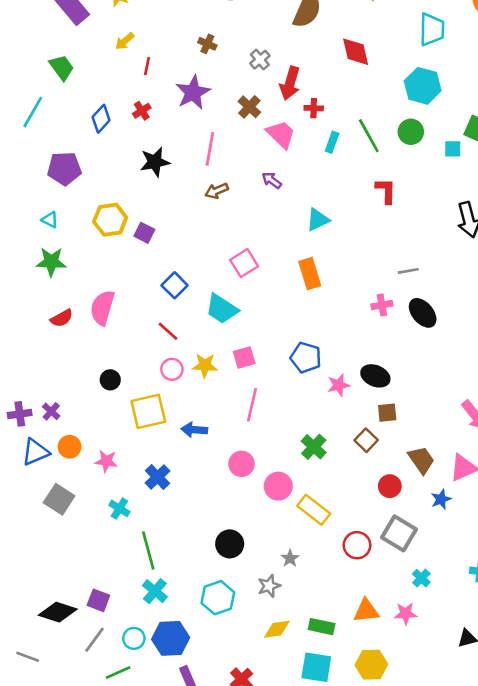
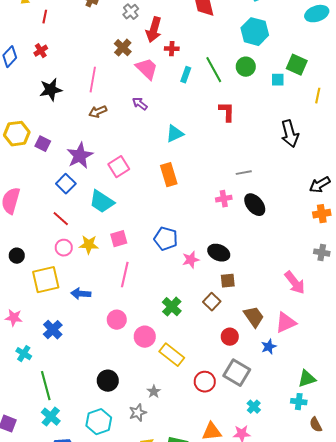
purple star: (193, 92) -> (80, 156), moved

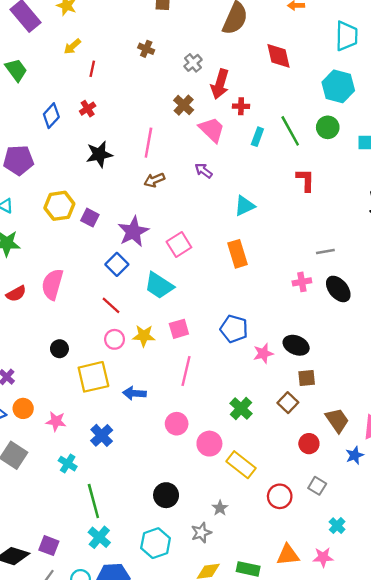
gray square: (237, 373) -> (317, 486), size x0.6

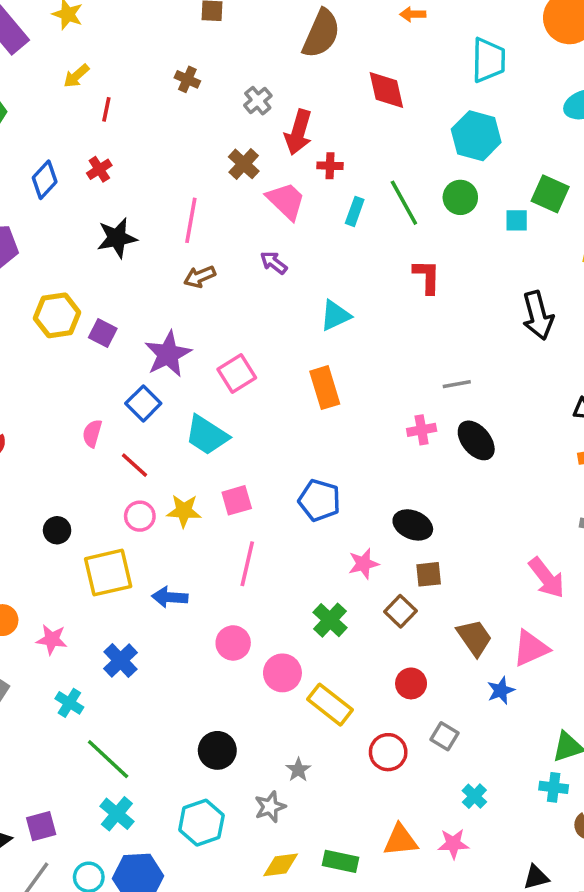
pink semicircle: (52, 284) -> (92, 433), moved, size x0.6
pink star: (263, 353) -> (363, 564), moved
red circle: (309, 444) -> (411, 683), moved
green line: (93, 501) -> (108, 759), turned -32
purple square: (49, 546) -> (41, 826), turned -36

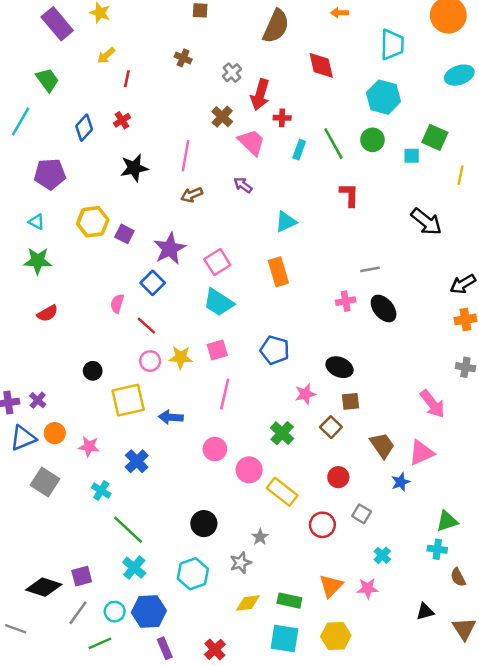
black arrow: (538, 315) -> (426, 222), turned -36
cyan trapezoid: (207, 435) -> (219, 302), moved
orange triangle: (400, 840) -> (331, 586), turned -40

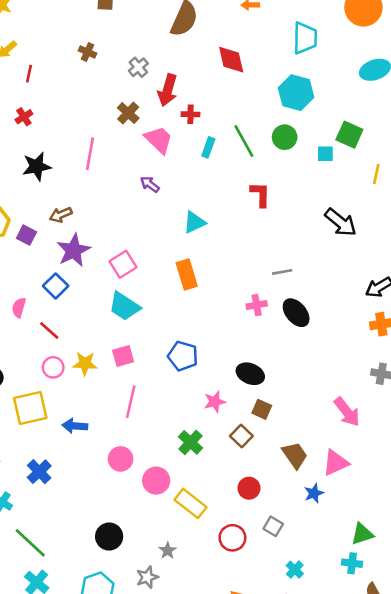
brown arrow: (192, 195) -> (61, 215), moved
brown square: (351, 401) -> (262, 409), turned 30

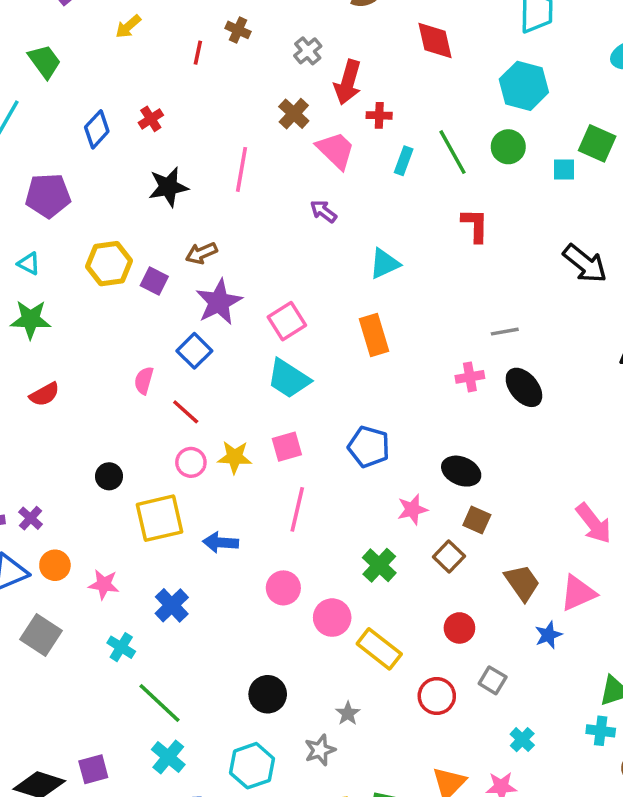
red line: (29, 74) -> (198, 53), moved

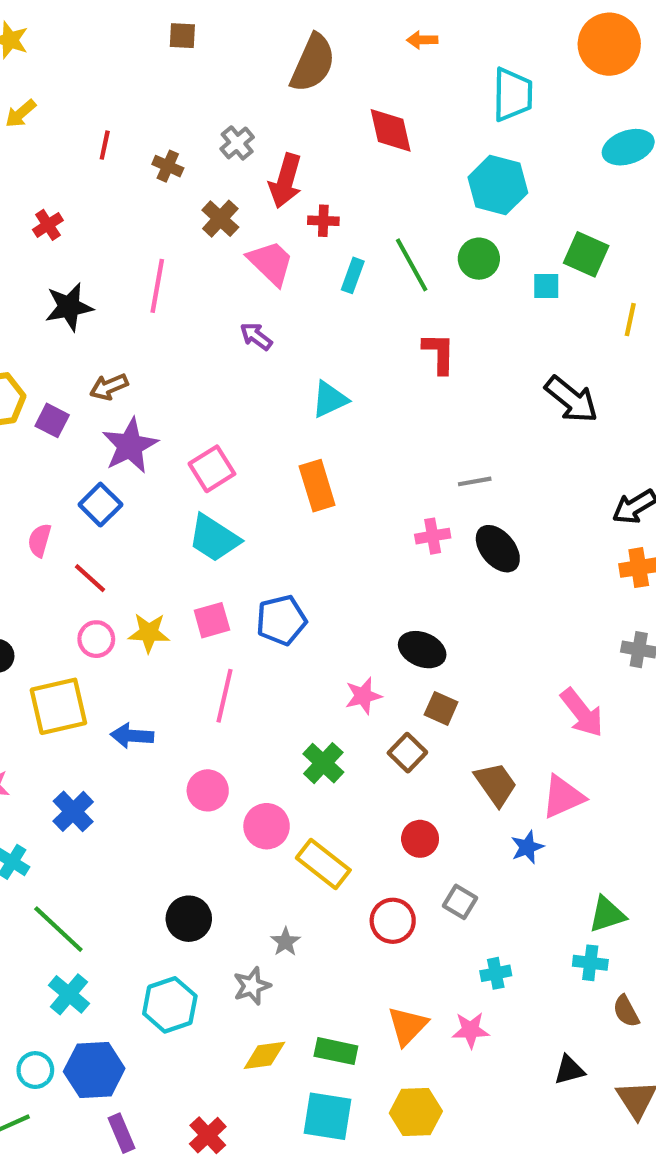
brown cross: (238, 30) -> (168, 166), moved
blue pentagon: (369, 447) -> (281, 620), moved, turned -30
cyan cross: (522, 740) -> (496, 973), turned 35

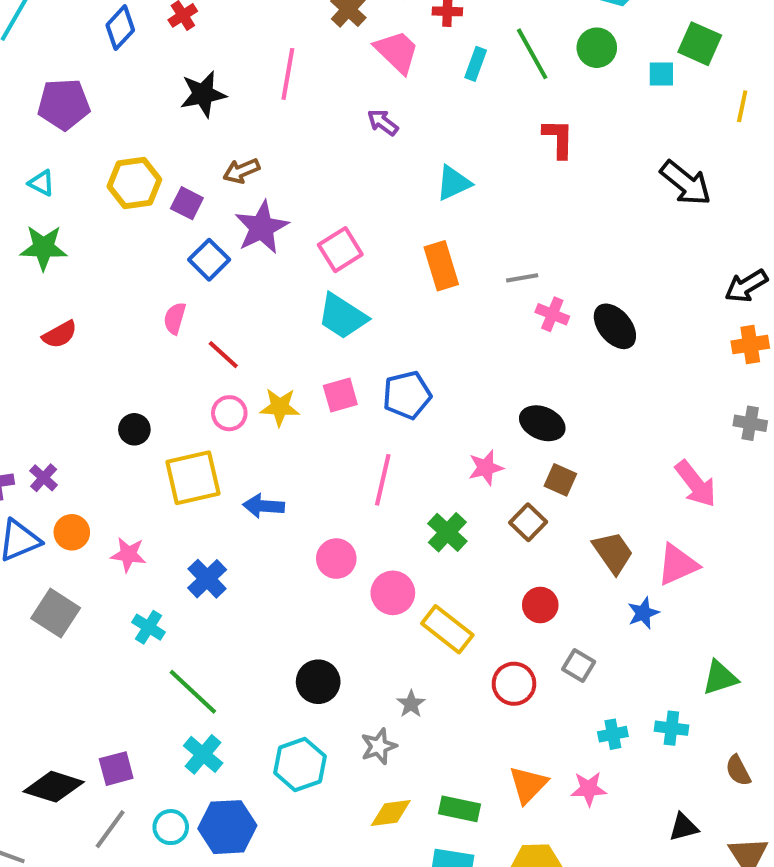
gray line: (475, 481) -> (522, 278), moved
blue square: (100, 505) -> (209, 260), moved
pink cross: (433, 536) -> (552, 314), turned 32
pink line: (225, 696) -> (383, 480), moved
cyan cross: (590, 963) -> (671, 728), moved

